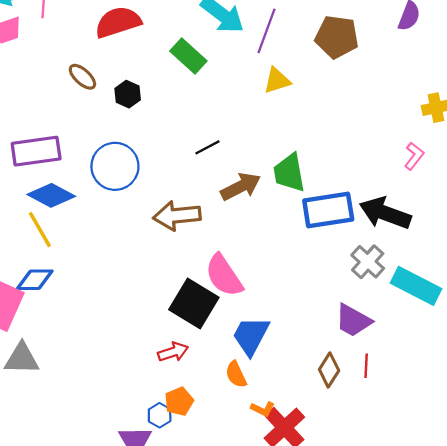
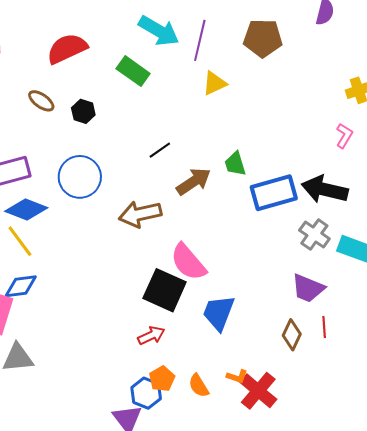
green trapezoid: (289, 173) -> (235, 164), size x0.7
orange semicircle: (236, 374) -> (199, 386), moved
blue hexagon: (160, 415) -> (146, 393), size x1.4

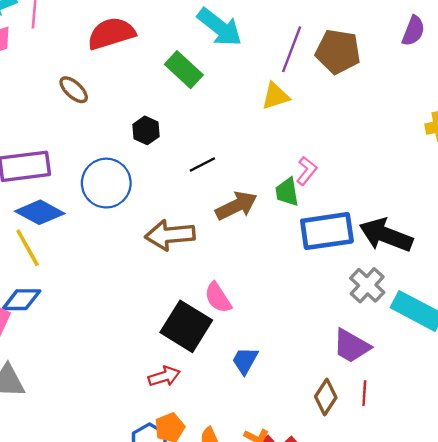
purple line: (200, 40) -> (292, 49), moved
black hexagon: (83, 111) -> (146, 130), moved
pink L-shape: (344, 136) -> (307, 171), moved
pink semicircle: (188, 262) -> (218, 298), size x0.7
blue trapezoid: (219, 313) -> (245, 361), size x0.7

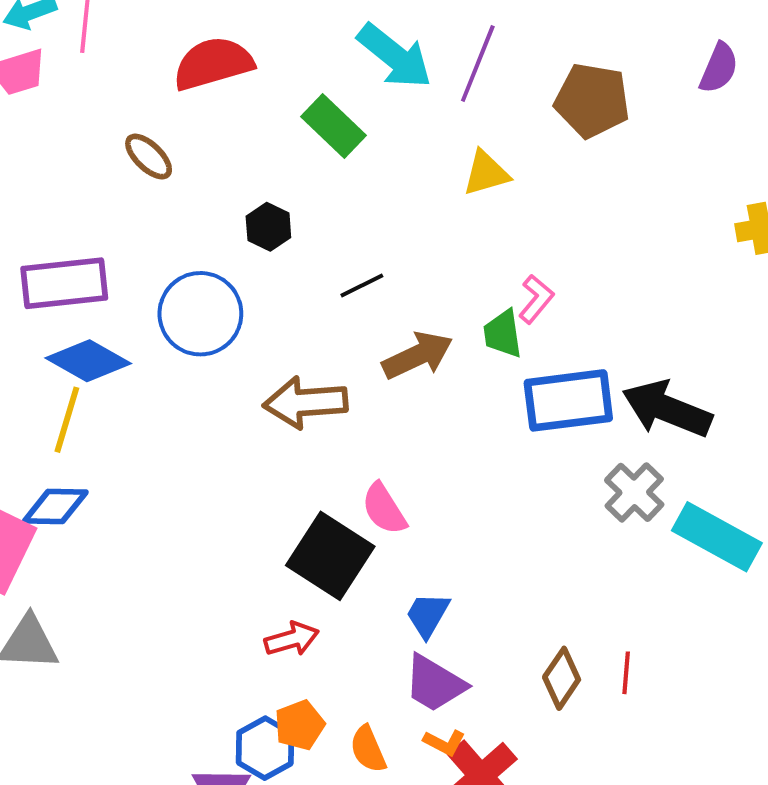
purple line: (292, 49) -> (478, 64), moved
yellow line: (28, 248) -> (67, 420), turned 45
purple trapezoid: (351, 346) -> (435, 683), moved

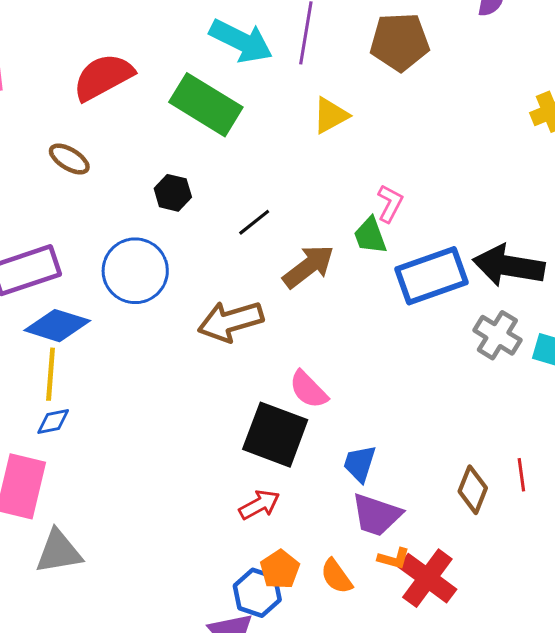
green rectangle: (334, 126) -> (206, 105), size x1.4
blue diamond: (55, 506) -> (53, 422), moved, size x0.7

